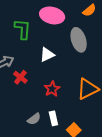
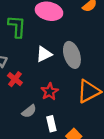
gray ellipse: (79, 40) -> (72, 55), moved
gray semicircle: (34, 119) -> (29, 111), moved

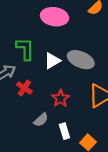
green L-shape: (17, 26) -> (25, 49), moved
gray ellipse: (72, 55) -> (81, 60), turned -45

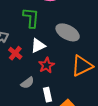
green L-shape: (25, 49) -> (31, 18), moved
white triangle: (52, 61) -> (38, 46), moved

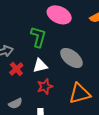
gray semicircle: (27, 83) -> (15, 103), moved

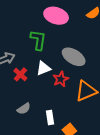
red star: (45, 86) -> (61, 79), moved

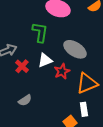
white rectangle: (50, 117) -> (84, 109), moved

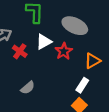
orange triangle: (87, 83) -> (92, 61), size x0.7
white rectangle: (84, 109) -> (82, 85), moved, turned 48

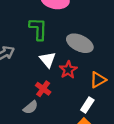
white triangle: (44, 42) -> (48, 60), turned -42
red cross: (20, 51) -> (43, 89), moved

